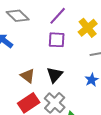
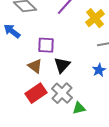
purple square: (57, 40) -> (46, 45), moved

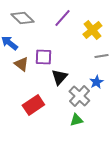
brown triangle: (35, 66) -> (21, 64), moved
gray cross: (62, 93) -> (79, 96), moved

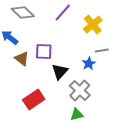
blue star: (96, 82) -> (89, 64), moved

